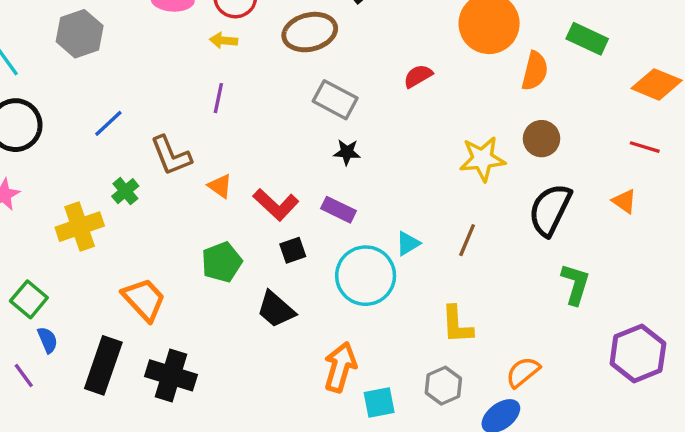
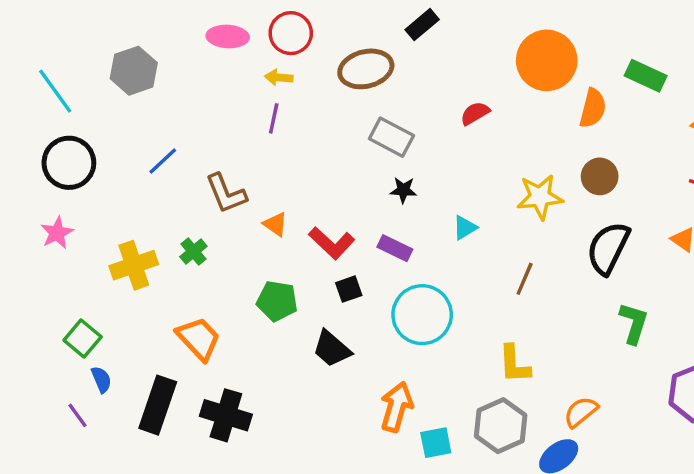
purple line: (218, 98) -> (274, 118), moved
green cross: (125, 191) -> (193, 252), moved
cyan triangle: (408, 244) -> (465, 228), moved
green pentagon: (222, 262) -> (277, 301), turned 30
gray hexagon: (443, 386) -> (501, 426), size x1.4

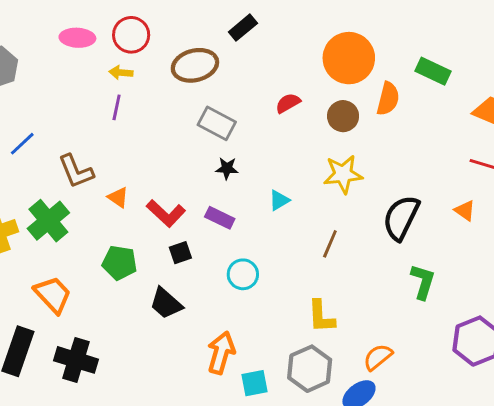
brown circle: (600, 176) -> (343, 116), moved
green cross: (193, 252) -> (48, 221), size x1.8
cyan circle: (422, 315) -> (243, 274), size x0.6

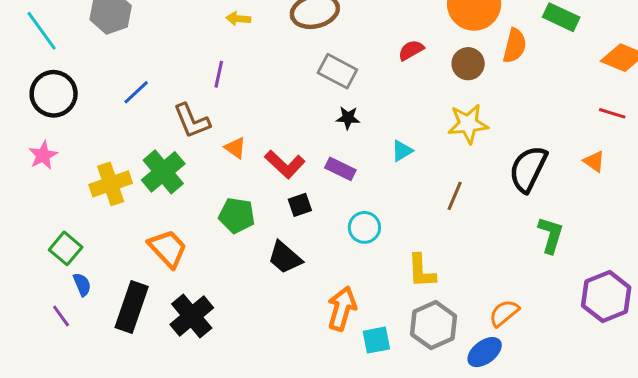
purple line: (117, 107) -> (219, 74), moved
yellow L-shape: (321, 316) -> (421, 271), moved
black cross: (76, 360) -> (192, 316), turned 33

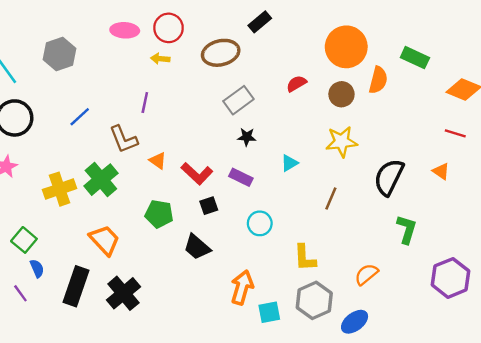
gray rectangle: (337, 71) -> (238, 100), turned -64
orange semicircle: (504, 313) -> (366, 274), moved

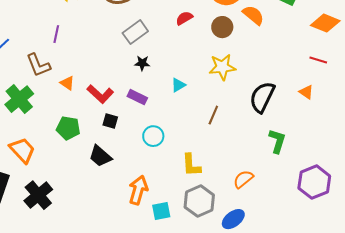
orange semicircle: (378, 80) -> (253, 15), turned -65
black square: (209, 206) -> (110, 121), turned 35

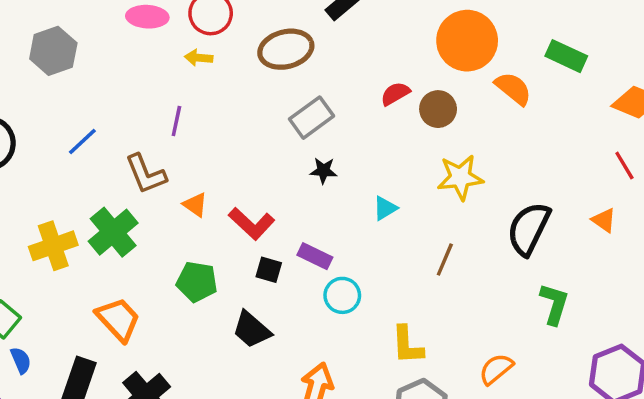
brown circle: (222, 27) -> (438, 109), moved
red line: (318, 60) -> (624, 165), turned 42
purple rectangle: (137, 97) -> (315, 256), moved

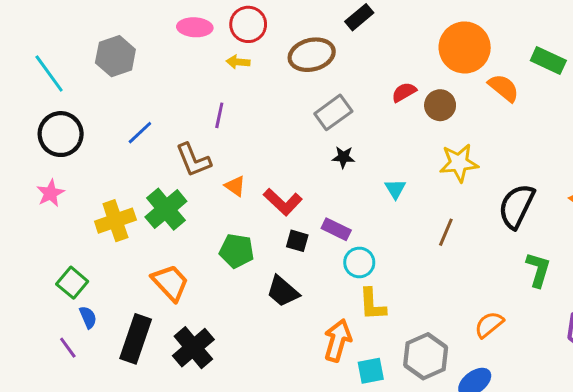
cyan triangle: (385, 208) -> (395, 189), turned -30
yellow L-shape: (407, 345) -> (372, 304), moved

